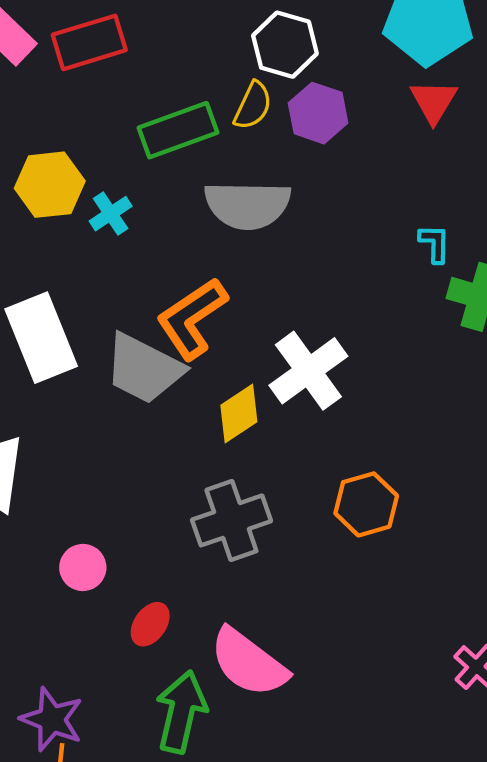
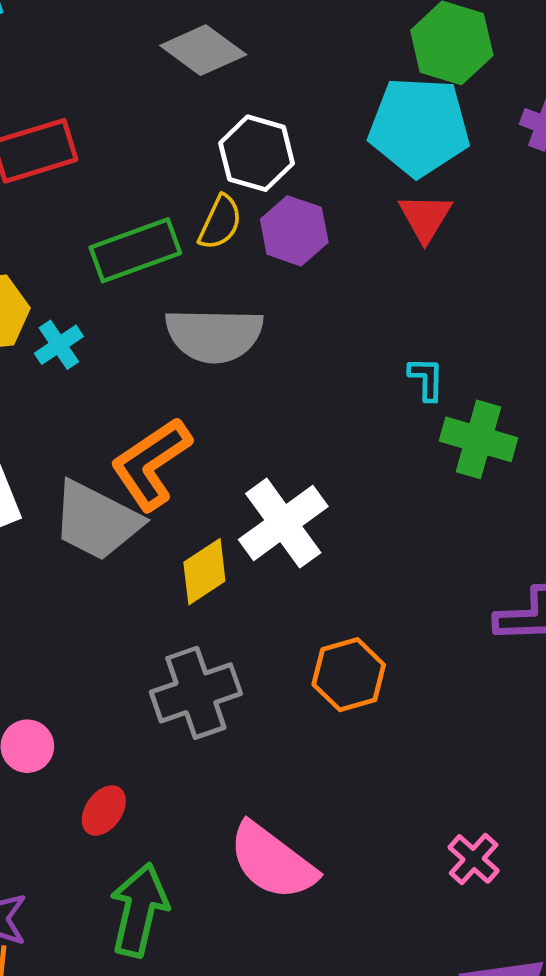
pink semicircle: (249, 663) -> (272, 861), moved

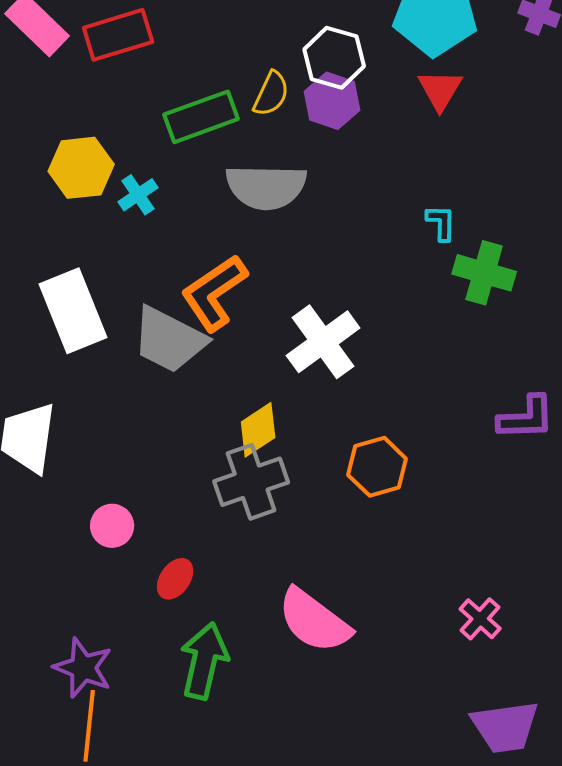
white hexagon: (257, 153) -> (334, 58), moved
yellow diamond: (204, 572) -> (258, 430), moved

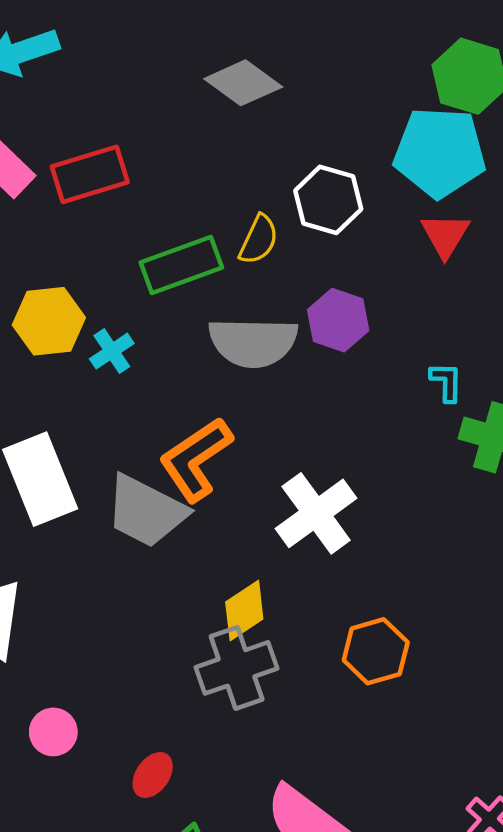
purple hexagon: (332, 101) -> (338, 320), moved
pink circle: (112, 526) -> (53, 732), moved

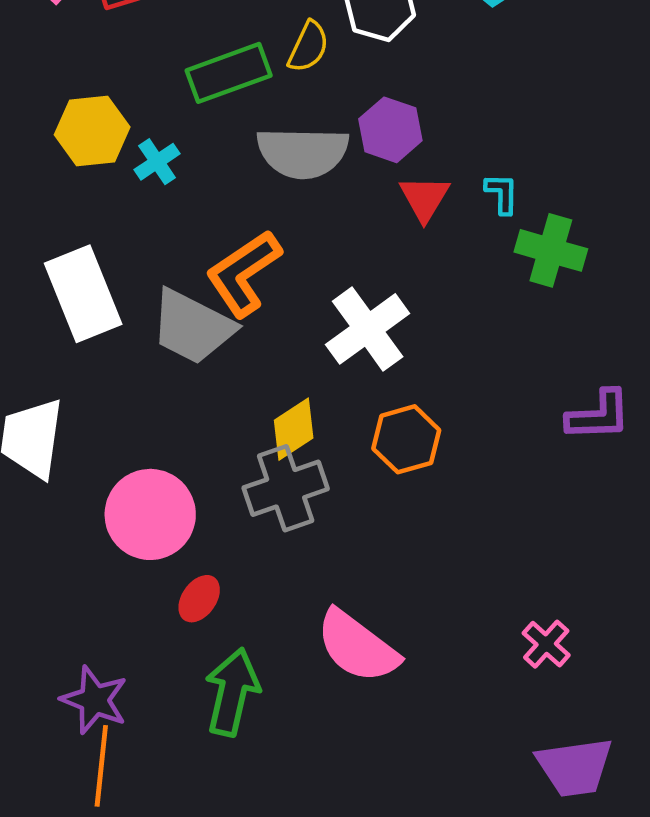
red triangle: (445, 235) -> (424, 198), moved
orange hexagon: (376, 651) -> (406, 439), moved
pink circle: (53, 732) -> (150, 514), moved, size x1.8

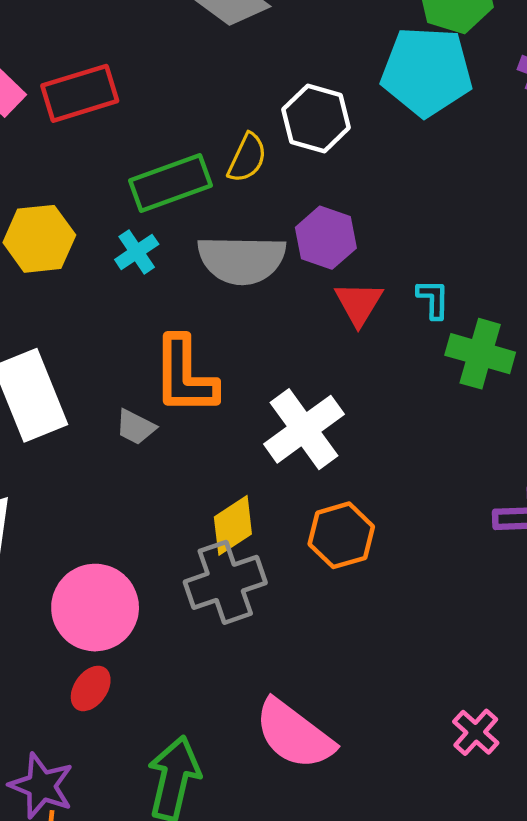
cyan cross: (157, 162) -> (137, 252), moved
orange L-shape: (244, 273) -> (185, 376), turned -56
gray trapezoid: (192, 327) -> (136, 427), size x0.5
red ellipse: (199, 599) -> (91, 688), moved

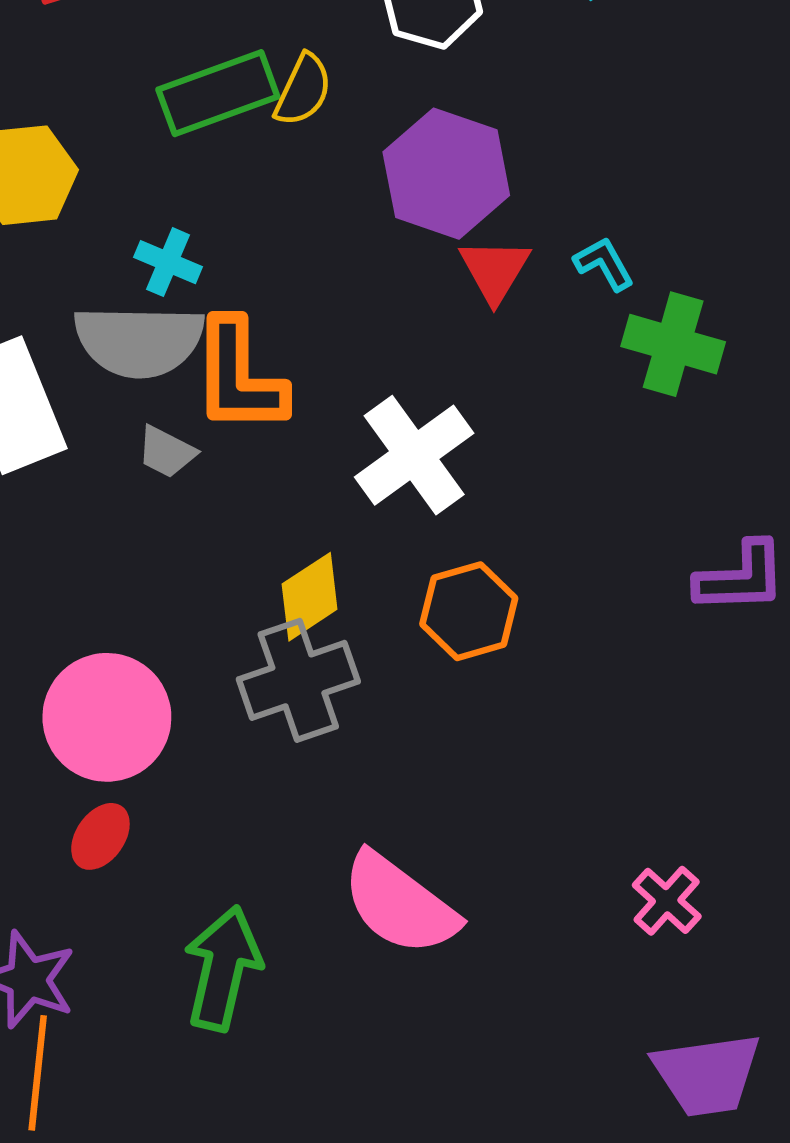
yellow semicircle: (247, 158) -> (303, 90), moved
purple hexagon: (326, 238) -> (446, 174), size x1.4
cyan cross: (137, 252) -> (168, 262), moved, turned -33
gray semicircle: (242, 260) -> (139, 341), moved
cyan L-shape: (433, 299) -> (604, 264), turned -30

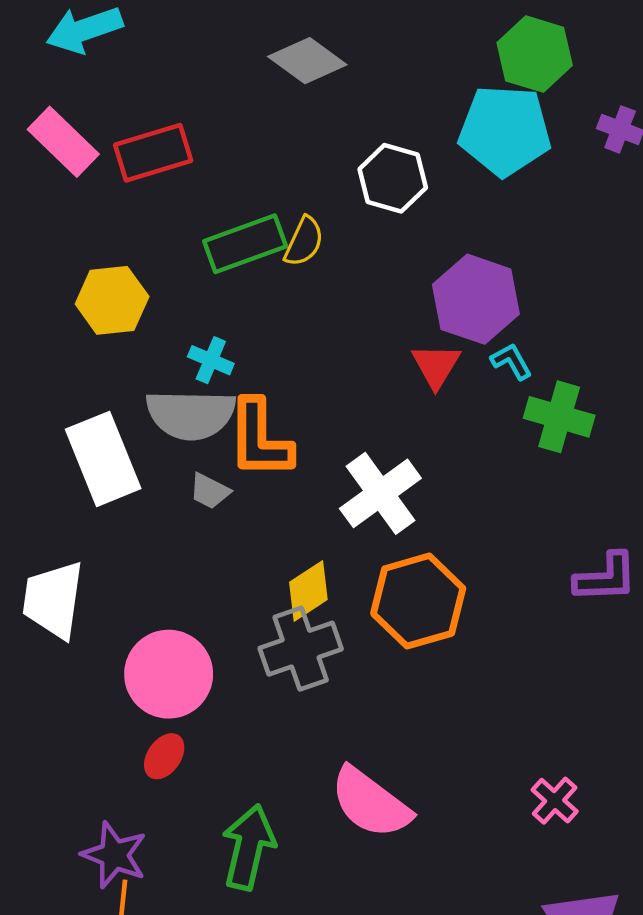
purple hexagon: (446, 174) -> (476, 299), moved
orange hexagon: (469, 611) -> (418, 601), size x1.4

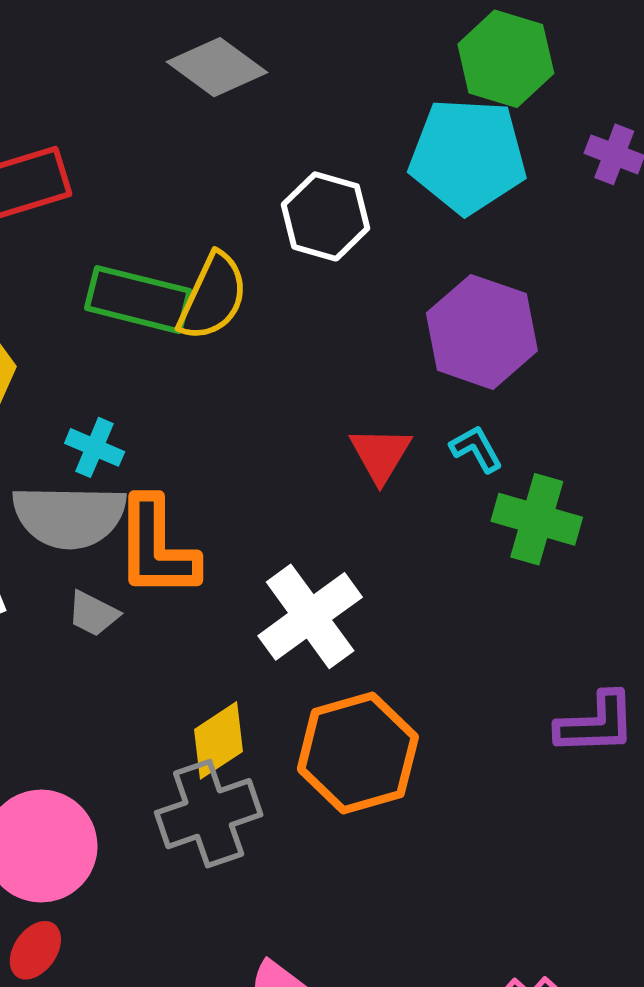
yellow semicircle: (304, 242) -> (213, 297), size x1.4
green rectangle: (245, 244) -> (138, 300), turned 34
purple hexagon: (476, 299) -> (482, 332), moved

